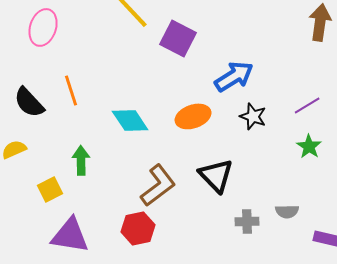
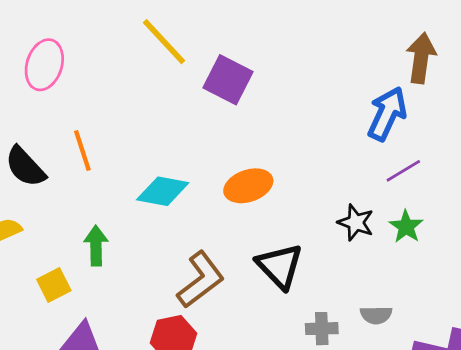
blue arrow: (234, 76) -> (387, 114), moved, turned -33
black star: (253, 116) -> (356, 223), moved
cyan diamond: (130, 120) -> (163, 191), turned -45

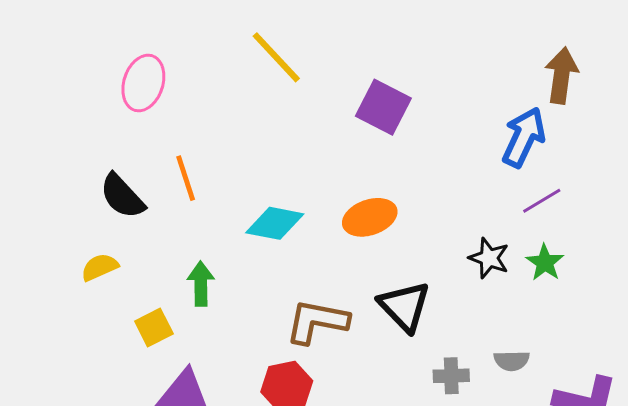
purple square: (228, 80) -> (383, 107), moved
brown L-shape: (201, 280) -> (317, 321), turned -132

